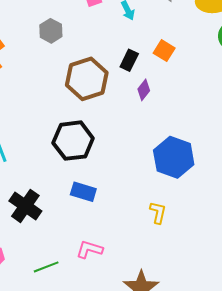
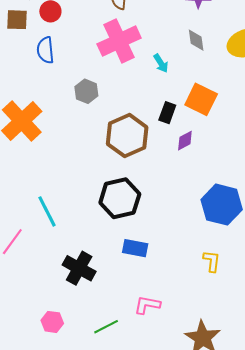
orange square: (164, 51) -> (201, 99), size x1.5
purple diamond: (144, 90) -> (185, 141), turned 30

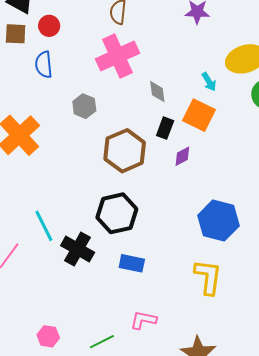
gray diamond: (196, 40) -> (157, 92), moved
cyan arrow: (161, 63) -> (209, 82), moved
yellow L-shape: (212, 261) -> (208, 277), size x1.6
black cross: (79, 268) -> (78, 249), moved

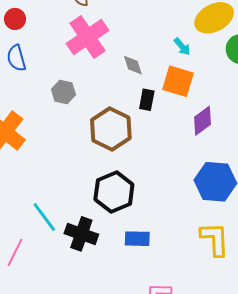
purple diamond: (182, 156) -> (203, 121), moved, size x1.4

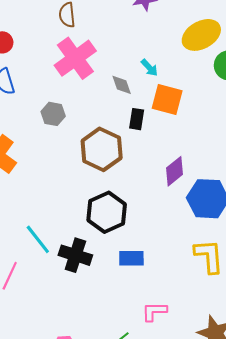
cyan arrow: (182, 47) -> (149, 68), moved
purple diamond: (203, 121) -> (174, 171), moved

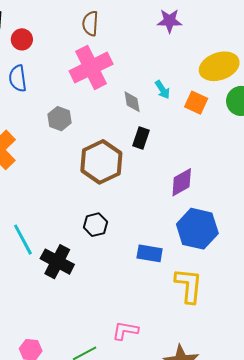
orange square: (167, 100) -> (196, 103), moved, size x0.7
purple diamond: (174, 171) -> (182, 182), moved
black hexagon: (107, 212) -> (95, 225), size x0.6
blue rectangle: (131, 258) -> (150, 253), moved

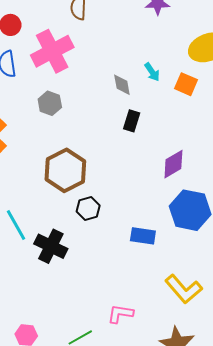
pink cross: (91, 67) -> (52, 51), moved
brown hexagon: (101, 162) -> (65, 170), moved
yellow L-shape: (189, 285) -> (184, 289), moved, turned 135

